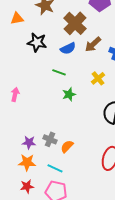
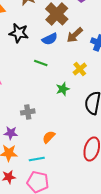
green star: (69, 94) -> (63, 89), moved
gray cross: (50, 139) -> (28, 112), moved, turned -32
cyan line: (55, 168) -> (37, 159), turned -35

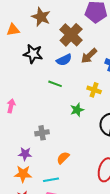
yellow cross: (80, 69) -> (94, 90), turned -32

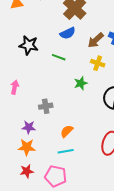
black star: (33, 54) -> (29, 45), moved
brown arrow: (89, 56) -> (96, 40), moved
pink arrow: (11, 106) -> (15, 87), moved
cyan line: (51, 180) -> (66, 151), moved

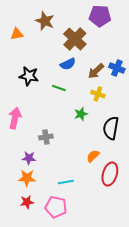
pink arrow: (15, 87) -> (15, 118), size x1.5
orange semicircle: (67, 131) -> (93, 156), moved

